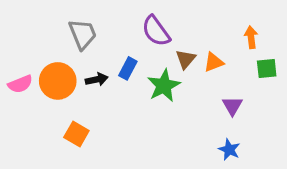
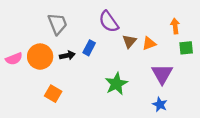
green star: (164, 86) -> (116, 84), moved
purple triangle: (232, 106) -> (162, 74), size x1.5

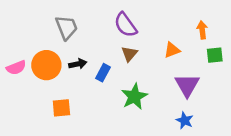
brown triangle: (129, 41) -> (129, 54), moved
blue rectangle: (89, 48) -> (103, 73), moved
orange square: (53, 94) -> (61, 108), turned -35

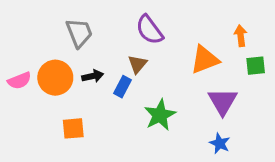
orange triangle: (172, 50) -> (205, 60), size x1.5
brown triangle: (129, 54) -> (137, 64), moved

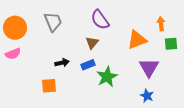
black arrow: (93, 76) -> (62, 63), moved
orange circle: (55, 78) -> (15, 28), moved
blue rectangle: (123, 87) -> (88, 65), moved, turned 40

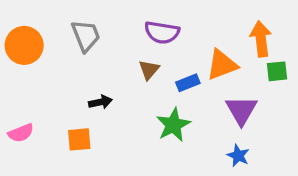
purple semicircle: (100, 20) -> (162, 32), turned -45
orange arrow: (161, 24) -> (261, 39), size x1.5
pink semicircle: (13, 54) -> (21, 133), moved
blue rectangle: (88, 65) -> (188, 83), moved

